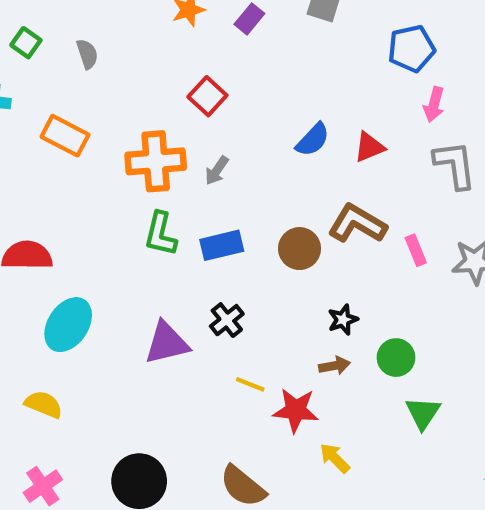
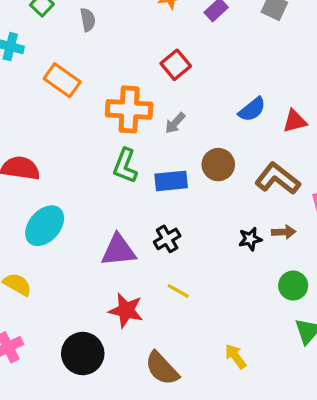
brown circle: (300, 249) -> (218, 165), moved
black star: (343, 320) -> (250, 239), moved
brown arrow: (334, 366) -> (284, 232), moved
red star: (296, 410) -> (126, 310), moved

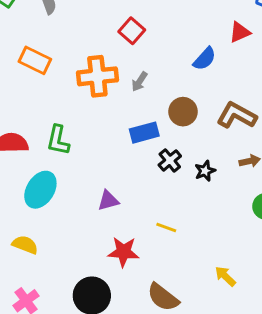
red triangle: (295, 121) -> (240, 32), moved
green L-shape: (125, 166) -> (58, 140), moved
black cross: (167, 239) -> (170, 160), moved
black star: (250, 239) -> (205, 171), moved
purple triangle: (118, 250) -> (108, 201), size x0.7

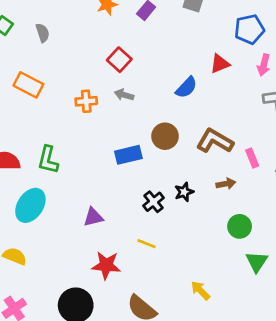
orange cross: (97, 76) -> (86, 101), size x0.6
gray arrow: (139, 82) -> (124, 95), moved, turned 72
black cross: (170, 160) -> (153, 202), moved

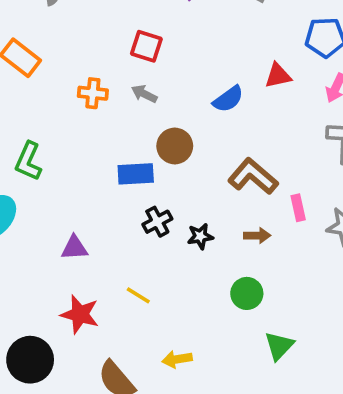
red square: (119, 60) -> (146, 46), turned -35
brown circle: (165, 136) -> (175, 146), moved
black cross: (153, 202) -> (157, 222), moved
green circle: (240, 226) -> (247, 293), moved
yellow arrow: (200, 290) -> (177, 359), moved, turned -65

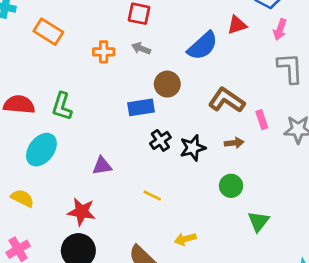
blue semicircle: (228, 99) -> (203, 46), size x1.4
black star: (200, 236) -> (193, 148), size x1.4
red star: (80, 314) -> (82, 212), moved

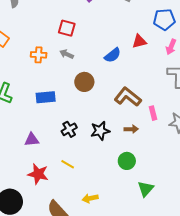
blue semicircle: (203, 46) -> (113, 55), size x0.7
blue rectangle: (141, 107) -> (46, 97), moved
black cross: (160, 140) -> (69, 129), moved
red star: (82, 212) -> (38, 174), moved

